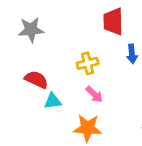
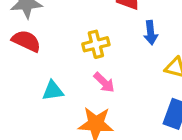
red semicircle: (36, 79) -> (26, 41), moved

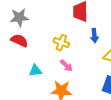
yellow cross: (96, 44) -> (61, 43), turned 35

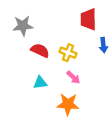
red semicircle: (19, 41) -> (40, 50), moved

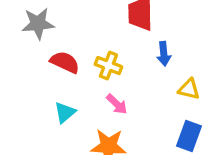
cyan triangle: (40, 83) -> (65, 113), turned -32

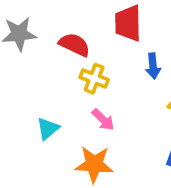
red semicircle: (65, 62) -> (74, 45), moved

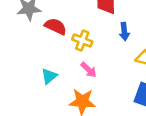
red semicircle: (74, 45) -> (56, 26), moved

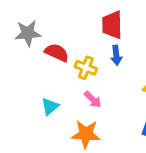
blue arrow: (124, 32) -> (116, 55), moved

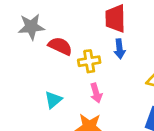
yellow cross: (86, 68) -> (89, 61), turned -30
pink arrow: (93, 100) -> (96, 93), turned 30

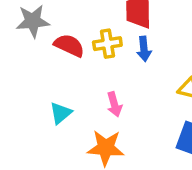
yellow cross: (89, 61) -> (107, 44), moved

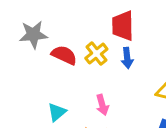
yellow cross: (107, 44) -> (96, 54), turned -30

